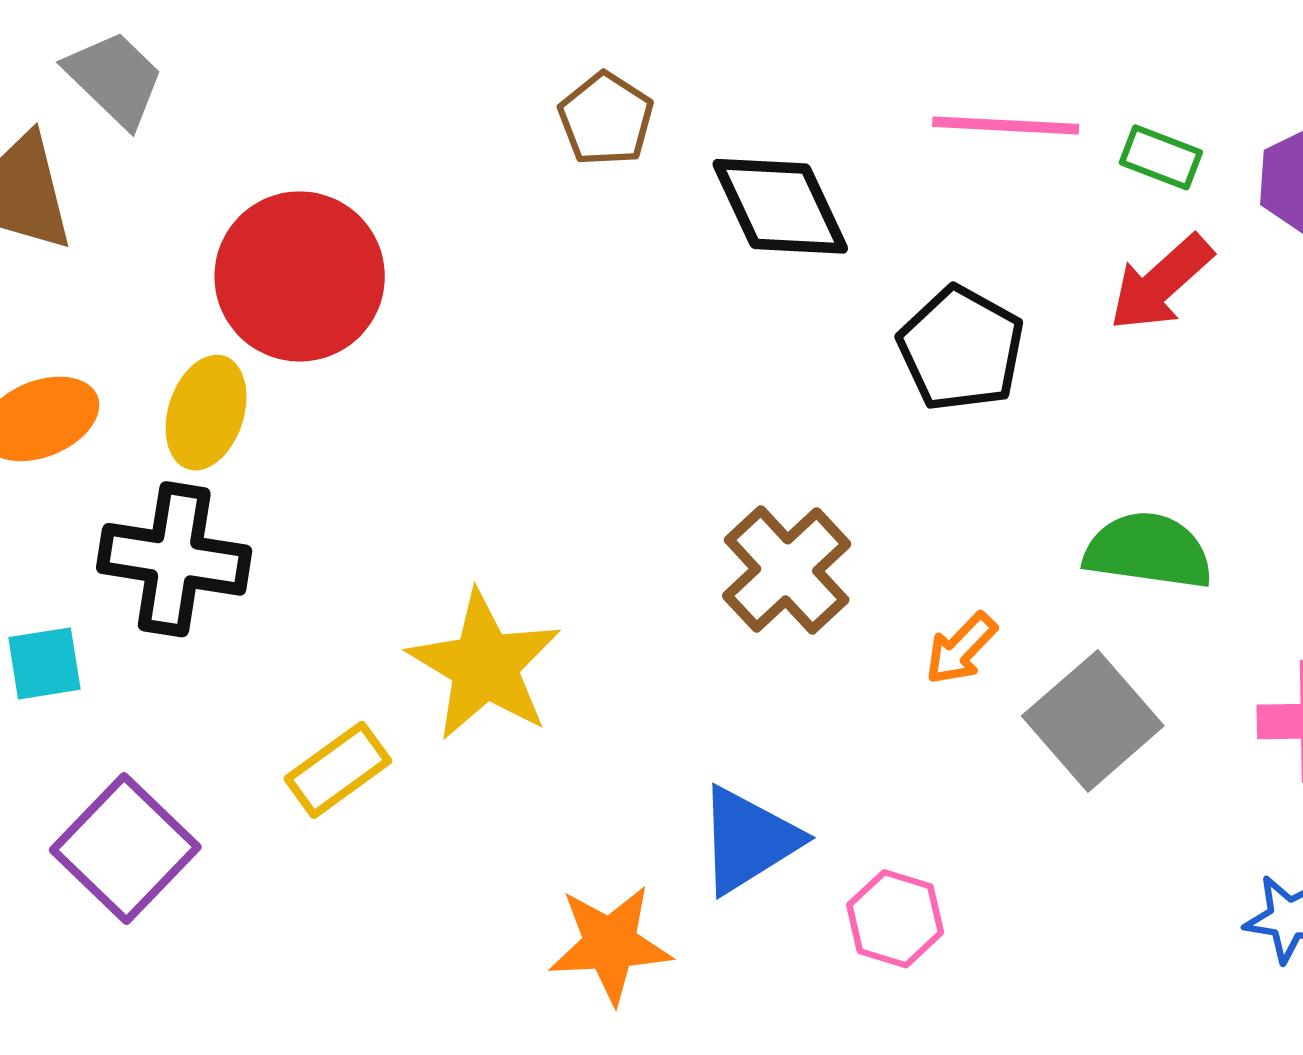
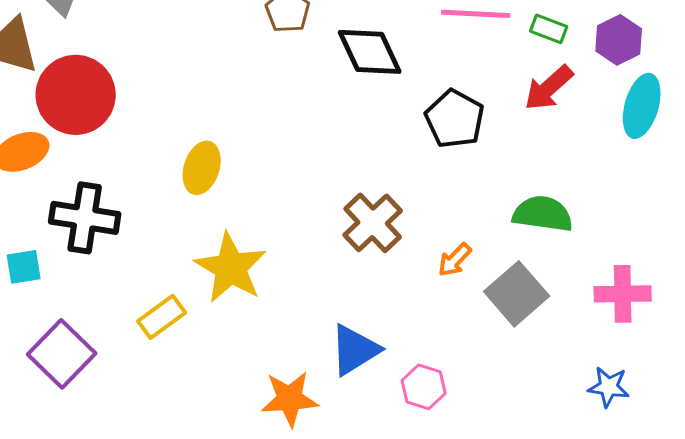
red circle: (300, 276) -> (76, 95), moved
yellow ellipse: (206, 413) -> (202, 168), moved

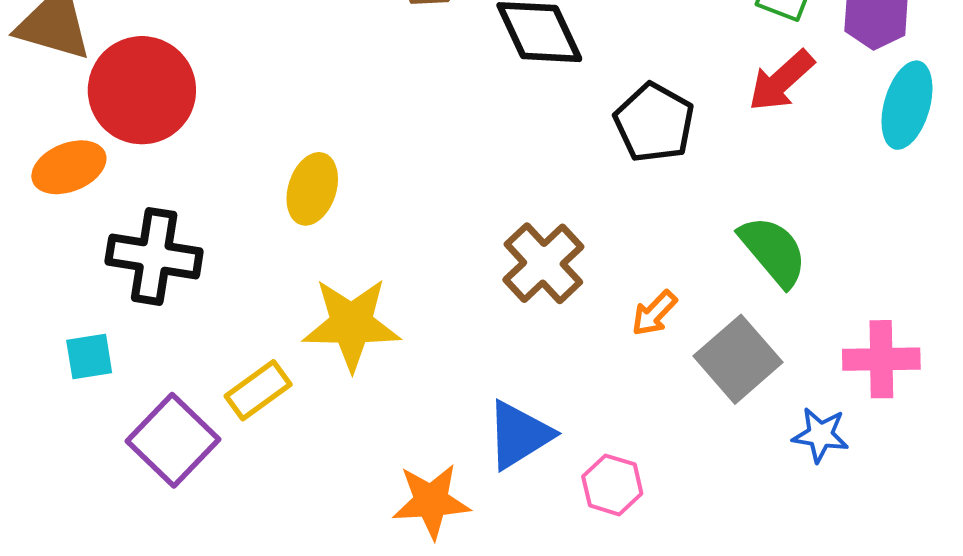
green semicircle: (543, 214) -> (773, 251), turned 42
cyan square: (24, 267) -> (89, 356), moved
yellow star: (231, 268) -> (351, 324), turned -30
purple square: (62, 354) -> (173, 440), moved
blue star: (609, 387) -> (820, 435), moved

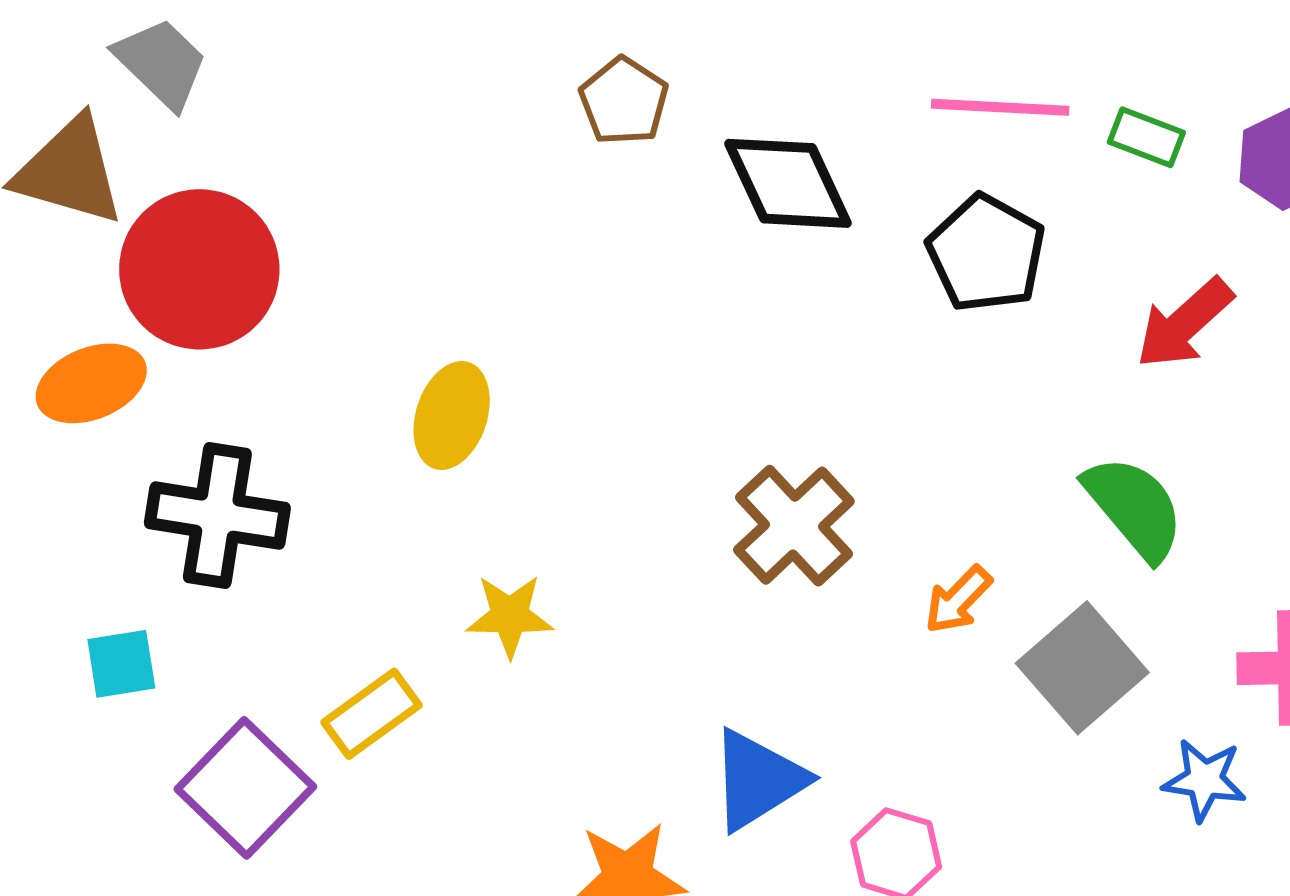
red arrow: (781, 81) -> (1184, 323), moved
black pentagon: (654, 123) -> (986, 253), moved
yellow star: (351, 324) -> (510, 616), size x0.6

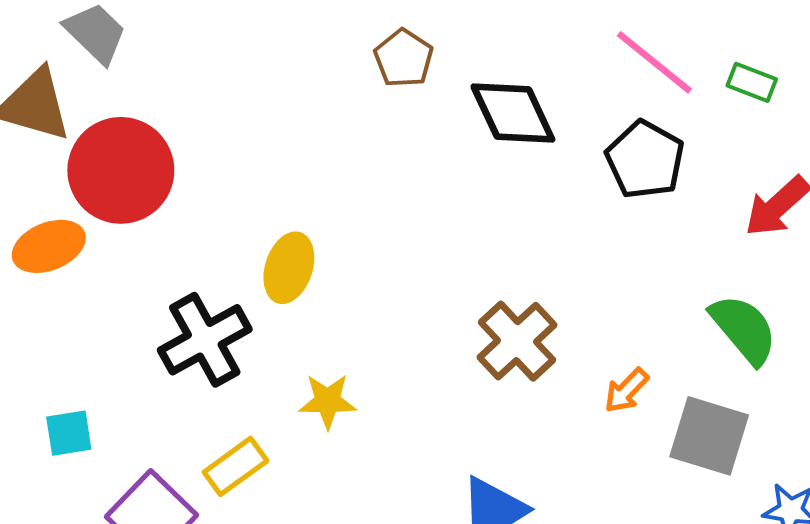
pink line: (1000, 107) -> (654, 62), turned 36
black cross: (217, 516) -> (205, 340), moved, turned -38
gray square: (1082, 668) -> (709, 436), turned -32

